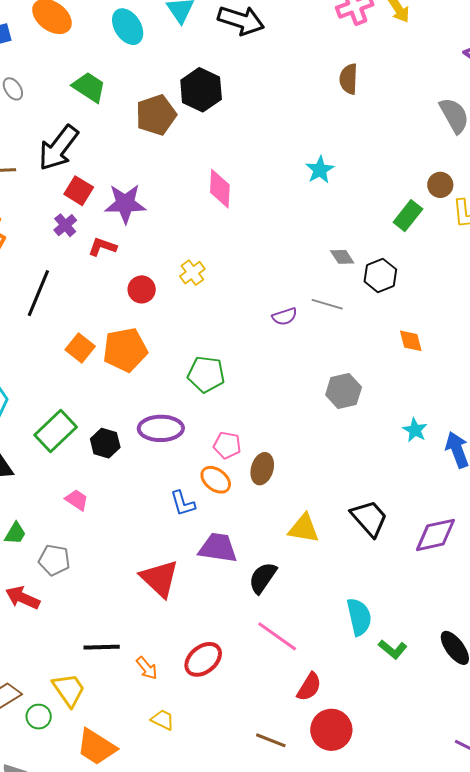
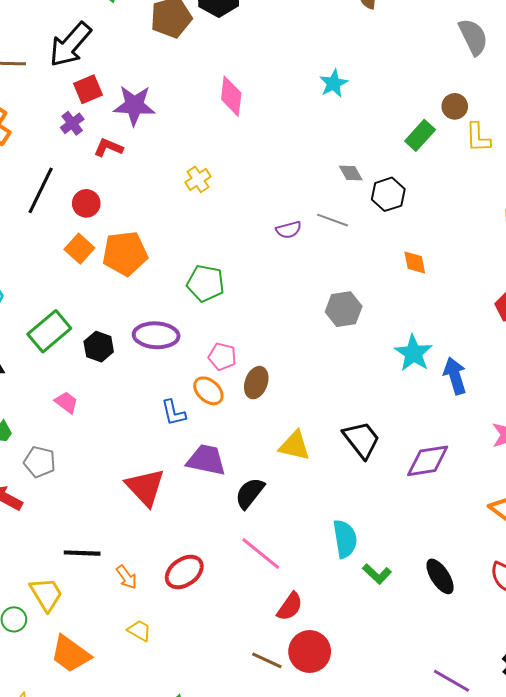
red square: (79, 191) -> (88, 89), turned 32
red circle: (142, 289) -> (86, 203), moved
cyan star: (415, 430) -> (413, 353), size x1.5
brown line: (271, 740) -> (267, 660), moved

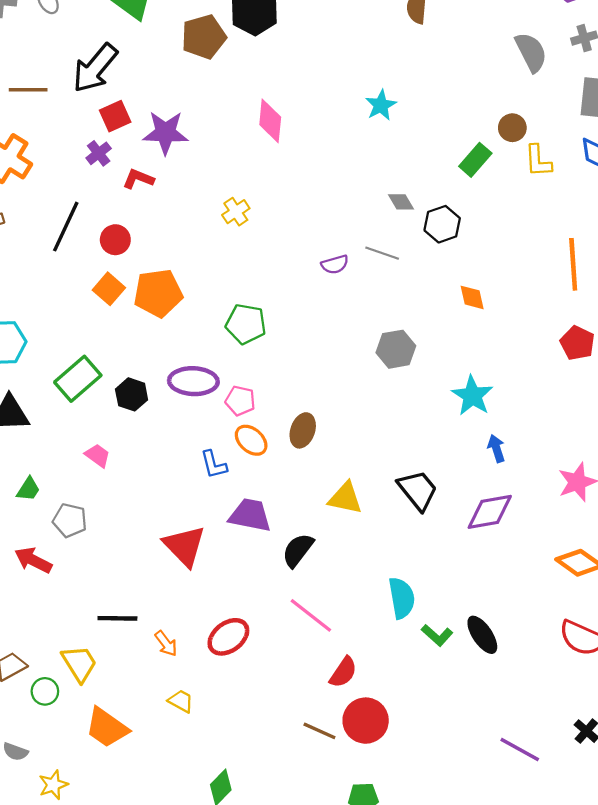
pink pentagon: (222, 357) -> (240, 401), moved
blue arrow: (455, 376) -> (496, 448), moved, size x0.7
black ellipse: (440, 576) -> (482, 635), moved

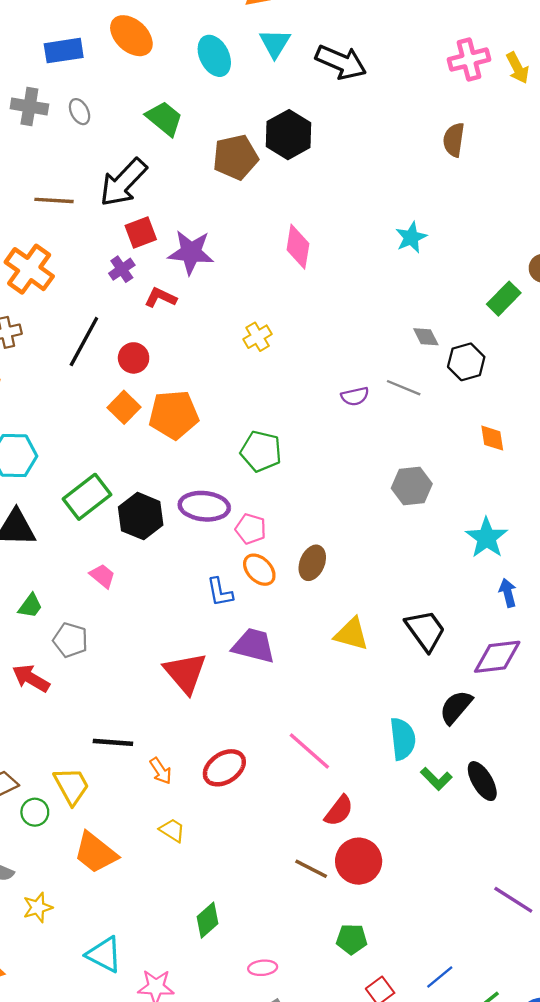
black hexagon: (132, 394) -> (141, 516), size x1.4
black semicircle: (298, 550) -> (456, 707), moved

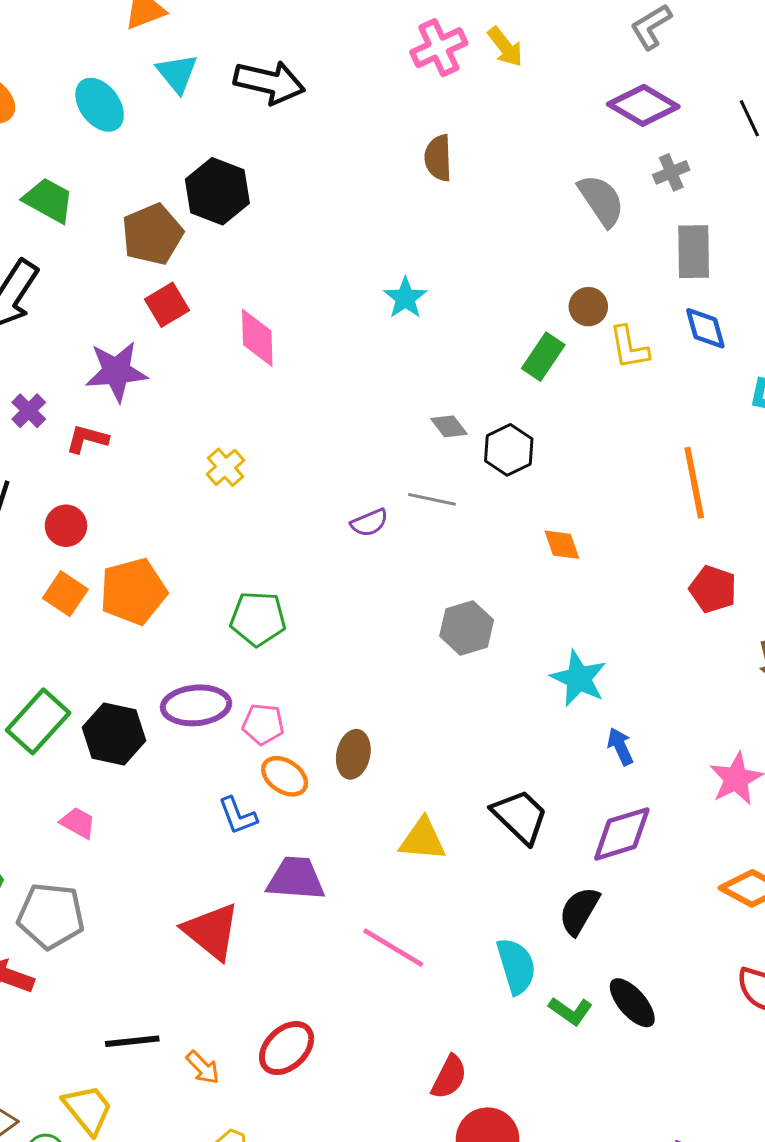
red square: (141, 232) -> (167, 305), moved
gray pentagon: (70, 640) -> (51, 916), size x1.4
pink line: (309, 751) -> (393, 948), moved

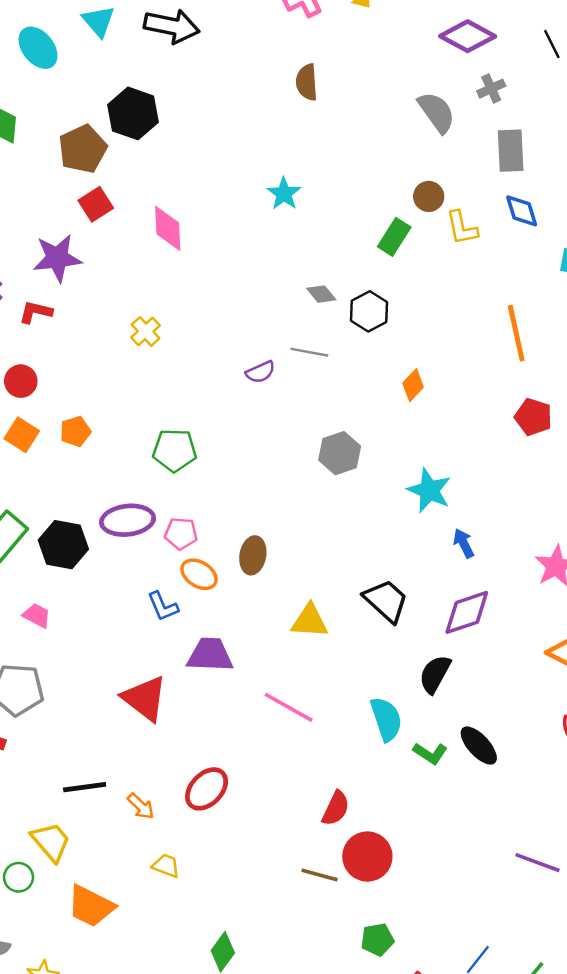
orange diamond: (562, 545) -> (413, 385), turned 64
orange pentagon: (133, 591) -> (75, 431), size x0.6

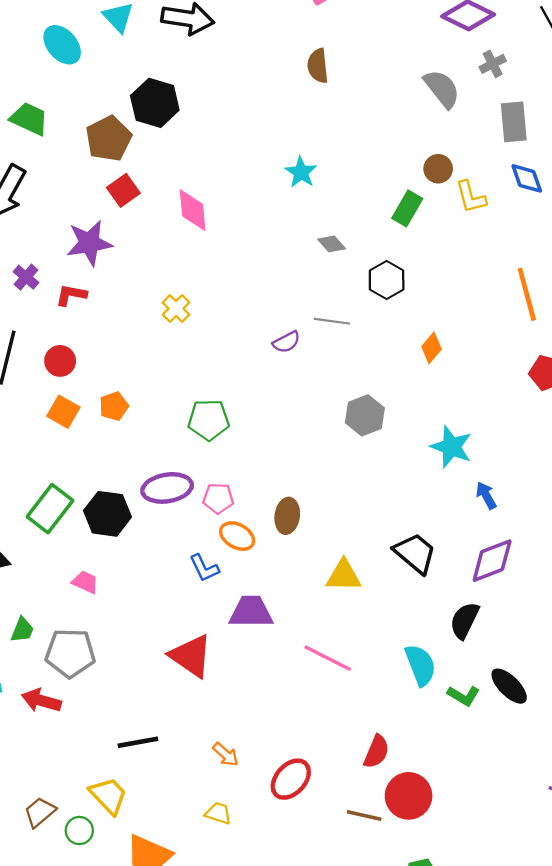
gray diamond: (321, 294) -> (332, 244), moved
red ellipse: (207, 789) -> (291, 779), moved
orange arrow: (141, 806) -> (226, 754), moved

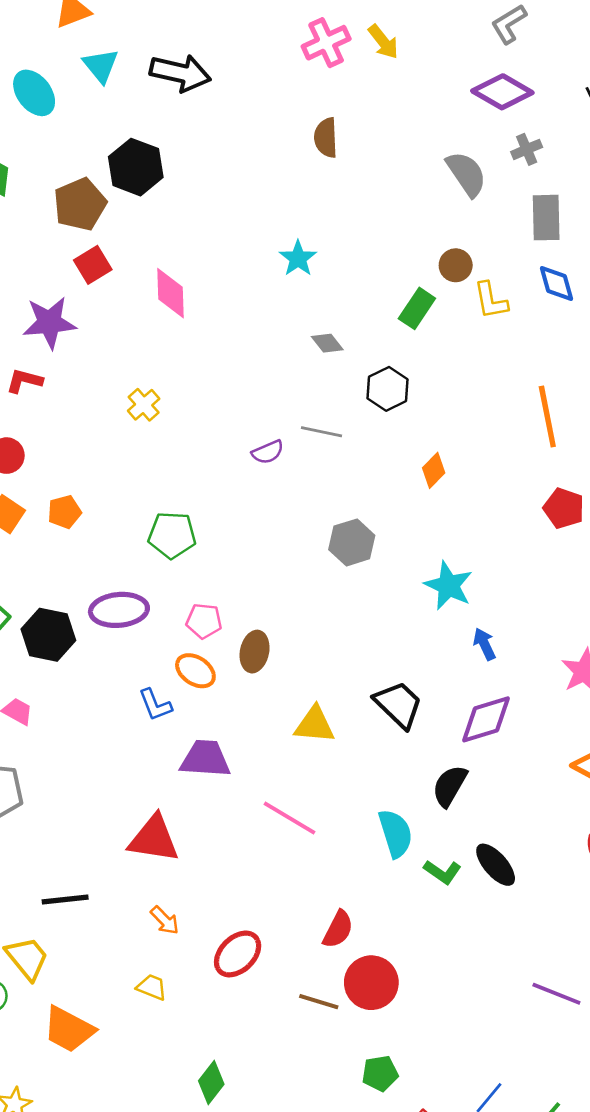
pink pentagon: (218, 498) -> (204, 621), moved
red triangle: (191, 656) -> (154, 839), moved, turned -30

